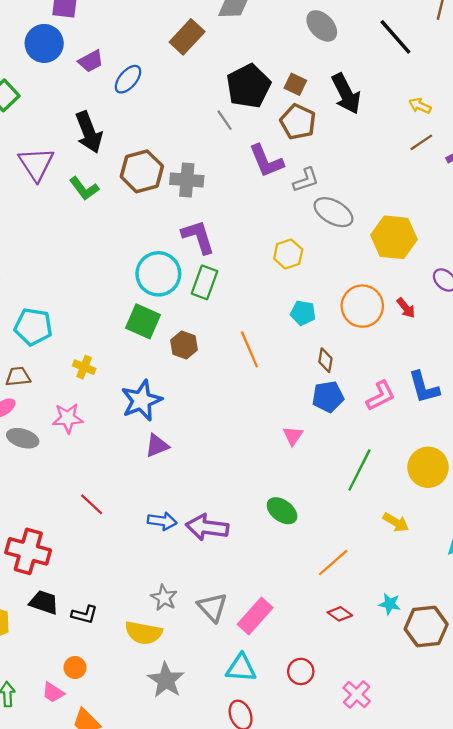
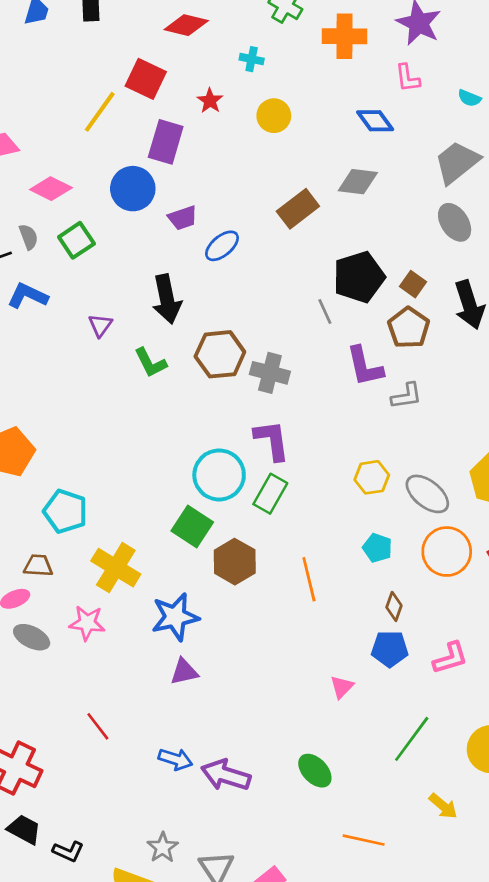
purple triangle: (36, 164) -> (100, 325), size x0.6
gray ellipse: (333, 212) -> (427, 494), moved
brown hexagon: (184, 345) -> (235, 562), size x1.4
yellow cross: (84, 367) -> (116, 568), size x1.8
orange line: (333, 563) -> (364, 840), turned 44

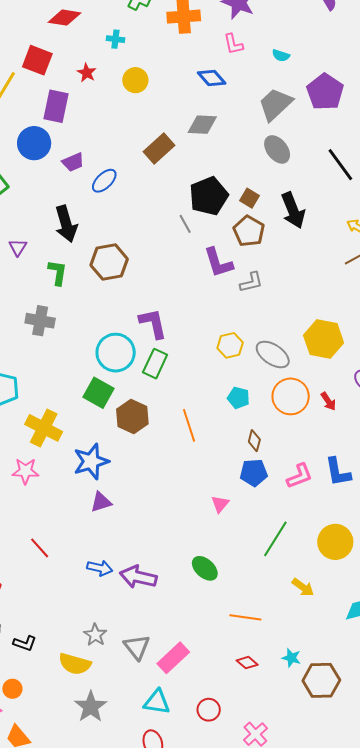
green L-shape: (150, 363) -> (58, 272), turned -140
gray cross: (270, 373) -> (40, 321), moved

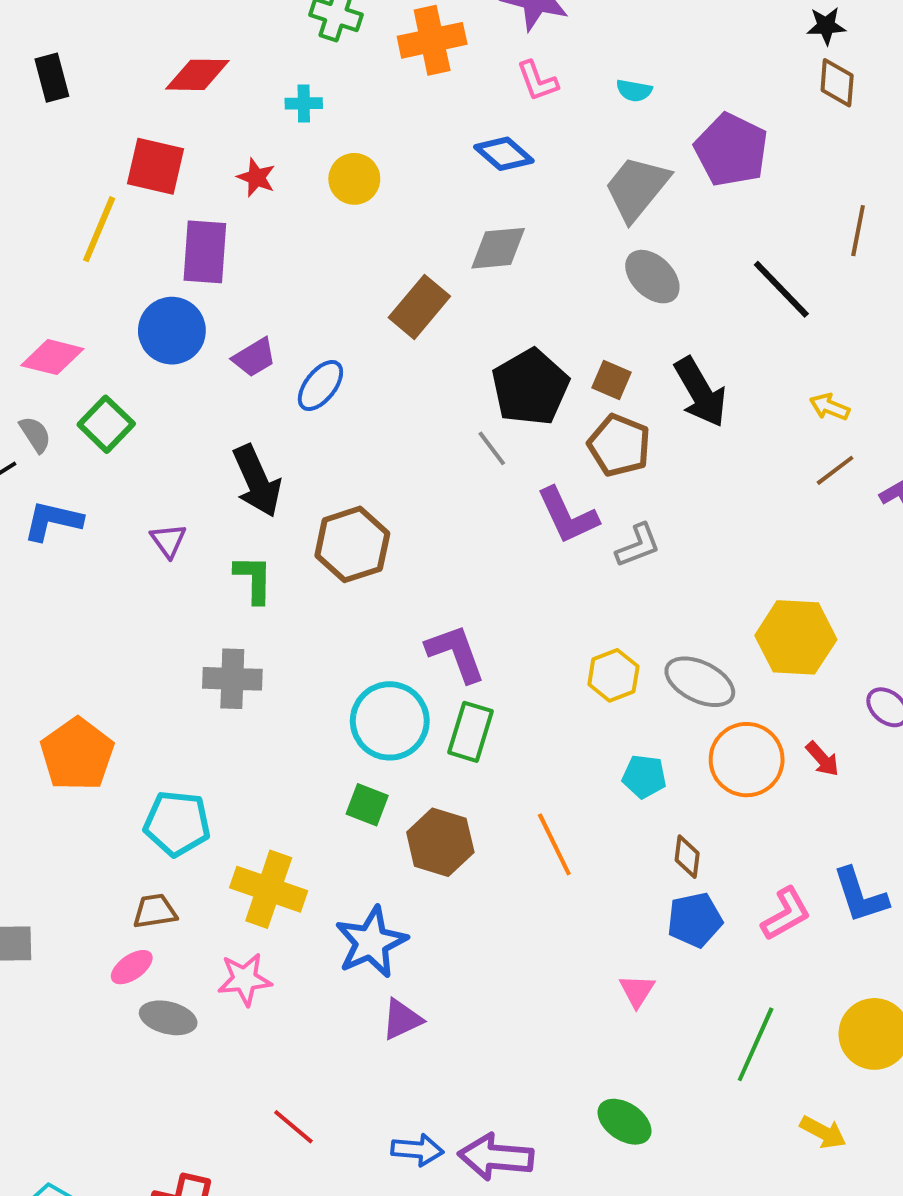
green square: (99, 393) -> (367, 805), size x0.7

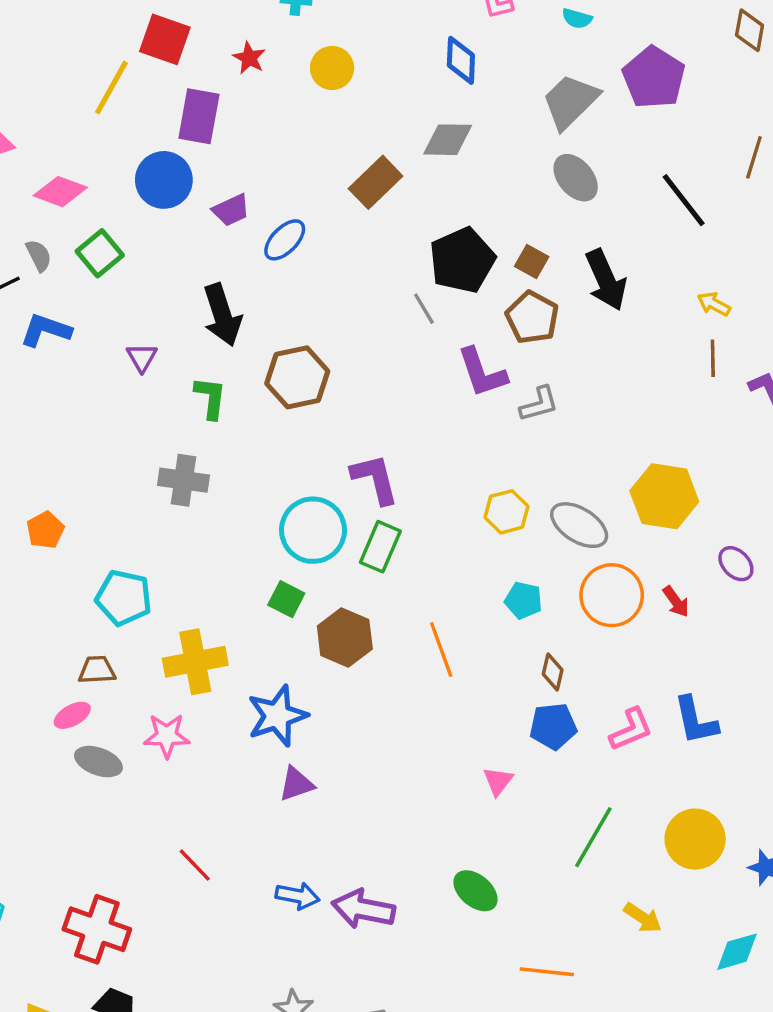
blue diamond: (504, 154) -> (461, 60), turned 45
brown line: (835, 470) -> (713, 358), turned -60
orange pentagon: (77, 754) -> (45, 530), size x0.6
yellow cross: (269, 889) -> (195, 662), turned -36

